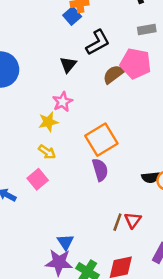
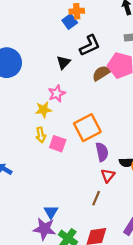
yellow arrow: (47, 152) -> (41, 135), turned 40
purple semicircle: (100, 170) -> (102, 152), moved
pink square: (38, 179) -> (58, 144), moved, turned -35
red triangle: (133, 220) -> (108, 176), moved

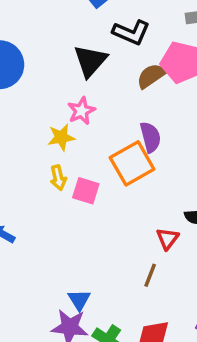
black L-shape: (90, 45) -> (131, 32), turned 50
black triangle: (64, 62) -> (90, 61), size x1.5
purple semicircle: (102, 152) -> (150, 137), moved

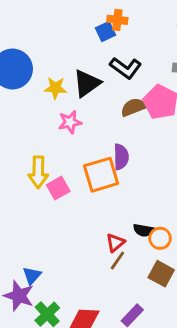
yellow star: (61, 137) -> (55, 88), moved
yellow arrow: (58, 178) -> (38, 172), size x1.5
pink square: (86, 191) -> (58, 188), turned 30
brown line: (150, 275) -> (117, 260), moved

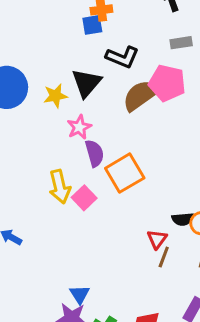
blue square: (105, 32) -> (92, 25), turned 30
brown semicircle: (134, 107) -> (141, 95), size x1.4
purple semicircle: (121, 157) -> (95, 153), moved

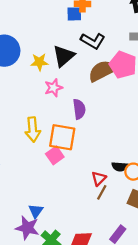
purple semicircle: (95, 153) -> (79, 109), moved
orange square: (125, 173) -> (62, 137), moved, turned 32
pink square: (84, 198) -> (55, 155), moved

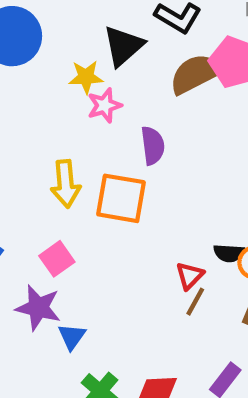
yellow star: (39, 62) -> (86, 77), moved
pink square: (55, 155) -> (57, 259), moved
purple star: (27, 228) -> (38, 308), moved

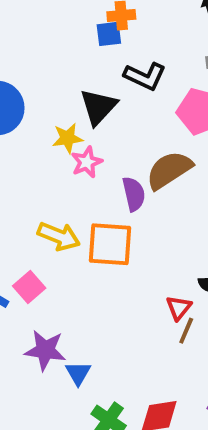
brown semicircle: (196, 74) -> (169, 170), moved
yellow arrow: (66, 184) -> (59, 236), turned -57
pink square: (57, 259) -> (29, 287), moved

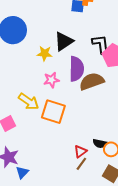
black L-shape: (145, 76) -> (101, 44), moved, turned -135
pink star: (87, 162) -> (51, 80), moved
purple semicircle: (134, 194) -> (76, 69), moved, size x1.4

